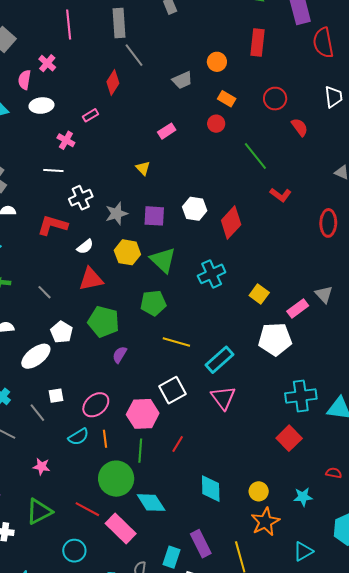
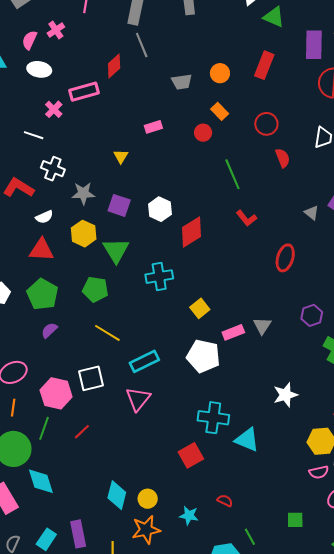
pink rectangle: (90, 115) -> (84, 92), size x1.8
white cross: (81, 198) -> (53, 169), turned 30
cyan diamond: (211, 489) -> (117, 495), moved

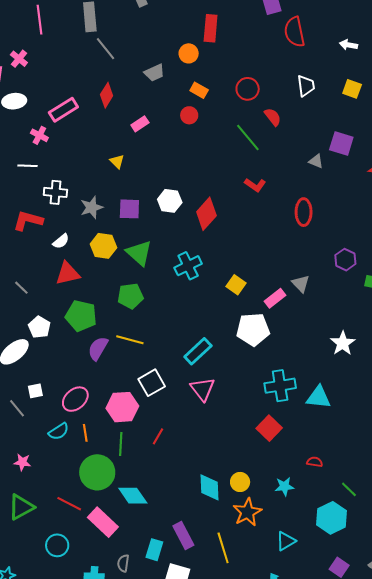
red rectangle: (264, 65) -> (211, 28), moved
red diamond: (114, 66) -> (107, 95), moved
green line: (232, 174) -> (248, 138), moved
purple semicircle: (49, 330) -> (98, 348), size x1.4
yellow line: (107, 333) -> (130, 340), moved

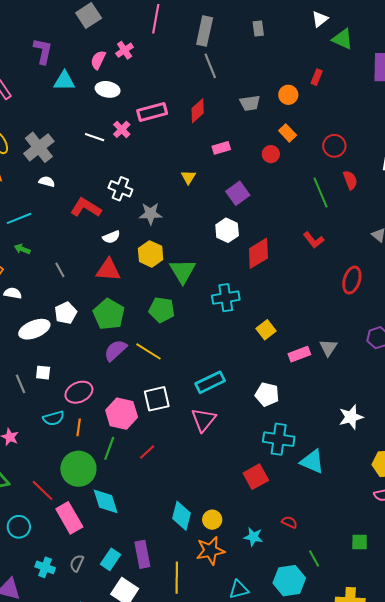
red rectangle: (211, 28) -> (317, 77), size x0.6
white line: (27, 166) -> (95, 137), moved
purple square: (129, 209) -> (238, 193), moved, turned 35
white pentagon: (253, 329) -> (267, 394), moved, size x0.7

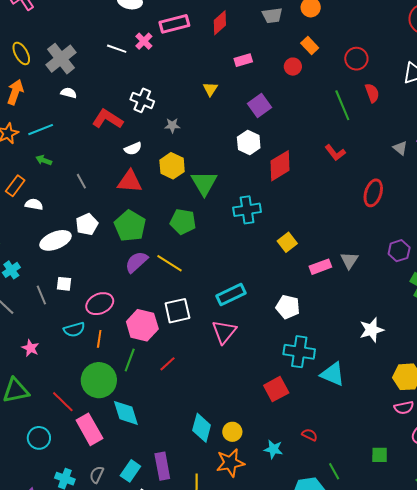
gray star: (151, 214) -> (172, 125), size x0.7

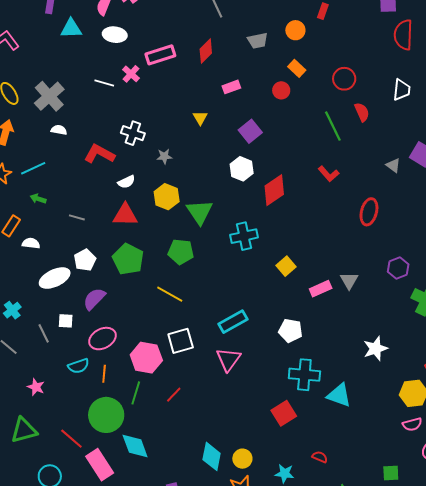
gray line: (81, 181) -> (77, 217), turned -42
purple semicircle: (136, 262) -> (94, 299), moved

